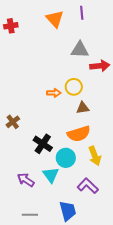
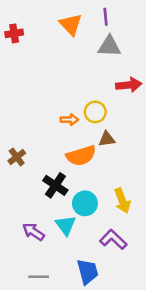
gray triangle: (80, 50) -> (109, 46), moved
orange semicircle: (79, 134) -> (81, 156), moved

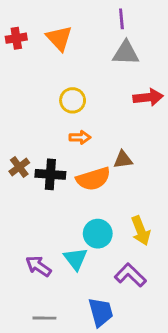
orange triangle: (71, 24) -> (59, 38), moved
yellow circle: (95, 112) -> (73, 100), moved
brown cross: (17, 157) -> (19, 167), moved
black cross: (55, 185) -> (50, 174), moved, turned -30

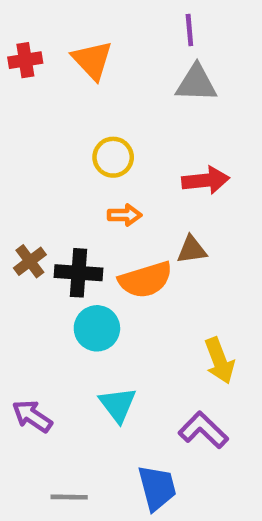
red arrow: (148, 97) -> (206, 180), moved
cyan circle: (98, 234) -> (97, 328), moved
purple arrow: (38, 266) -> (32, 416), moved

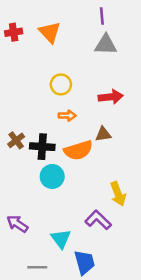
cyan triangle: (118, 405) -> (61, 239), moved
purple L-shape: (203, 430) -> (98, 220), moved

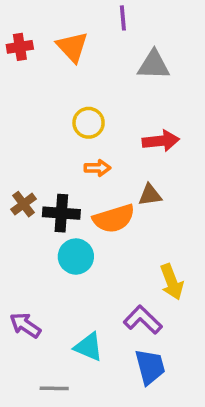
purple line: (102, 16) -> (123, 18), moved
cyan triangle: (61, 239) -> (89, 347), turned -30
blue trapezoid: (85, 262) -> (150, 367), moved

